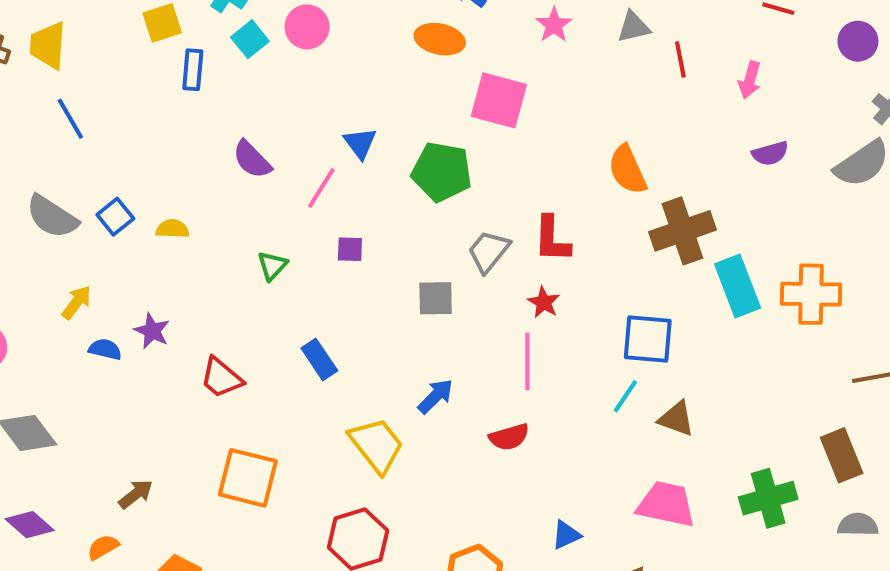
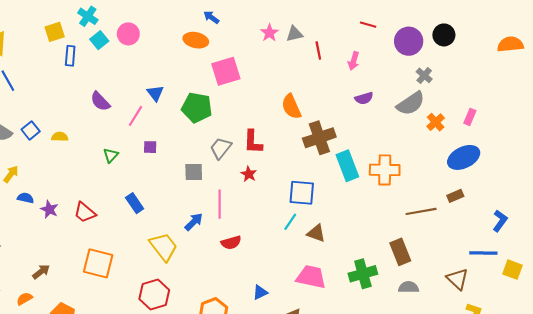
pink star: (554, 25) -> (269, 33), moved
purple circle: (858, 41) -> (409, 41), size x1.4
pink square: (499, 100) -> (226, 71), turned -32
purple star: (152, 331) -> (49, 209), moved
pink line: (527, 361) -> (220, 204), moved

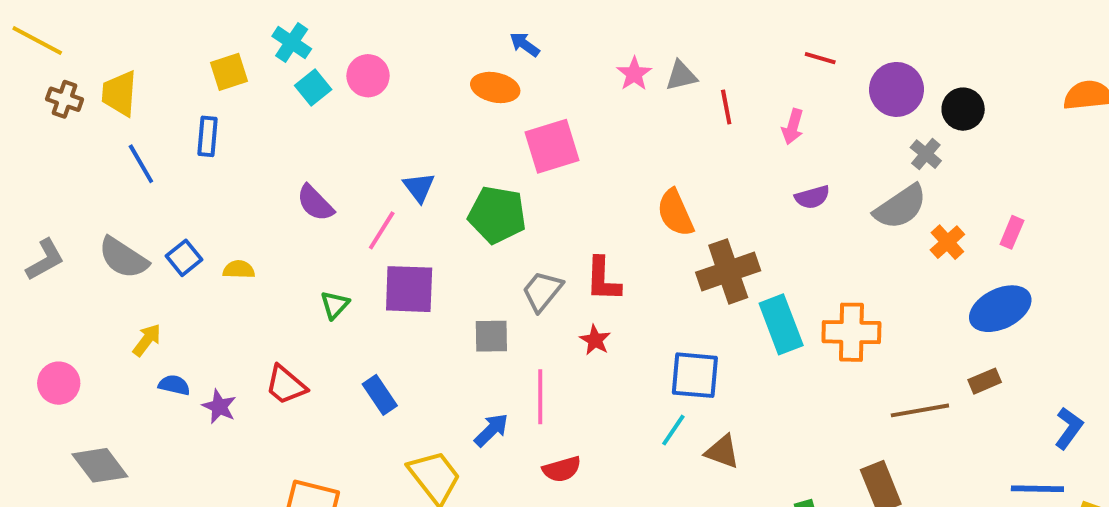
black circle: (444, 35) -> (963, 109), moved
blue rectangle: (70, 56) -> (207, 136), moved
purple square: (150, 147) -> (409, 289), size x2.0
red trapezoid: (85, 212) -> (286, 385), moved

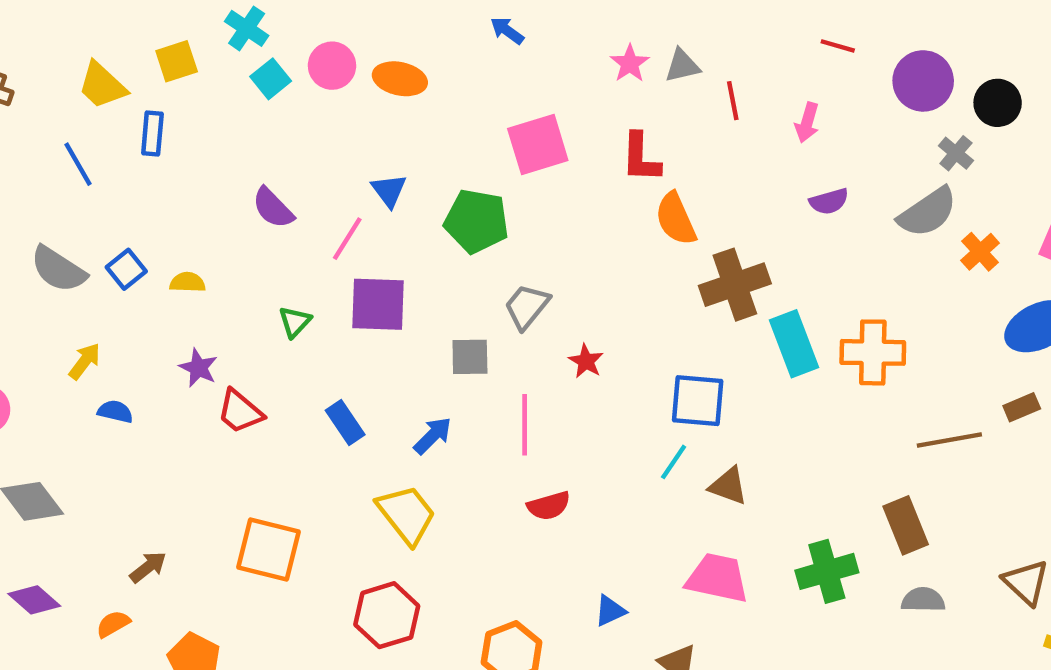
orange ellipse: (495, 87) -> (400, 79), moved
yellow trapezoid: (119, 93) -> (102, 85), moved, turned -51
red L-shape: (603, 279) -> (641, 158), moved
purple star: (219, 407) -> (198, 368), moved
blue arrow: (491, 430) -> (433, 436), moved

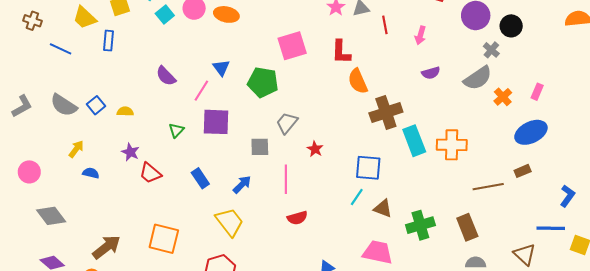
blue line: (78, 164) -> (61, 49), moved, turned -35
brown arrow: (148, 567) -> (106, 247), size x1.6
green cross: (827, 571) -> (420, 225), moved

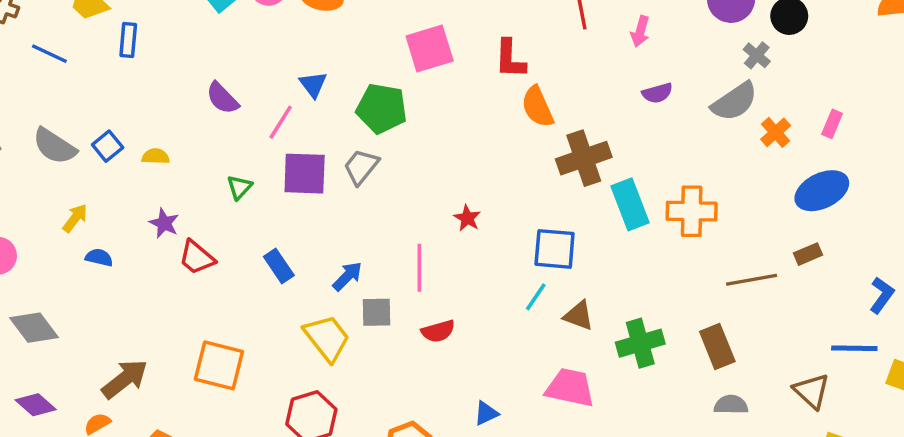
gray trapezoid: (287, 123) -> (361, 167), moved
gray square: (260, 147) -> (376, 312), moved

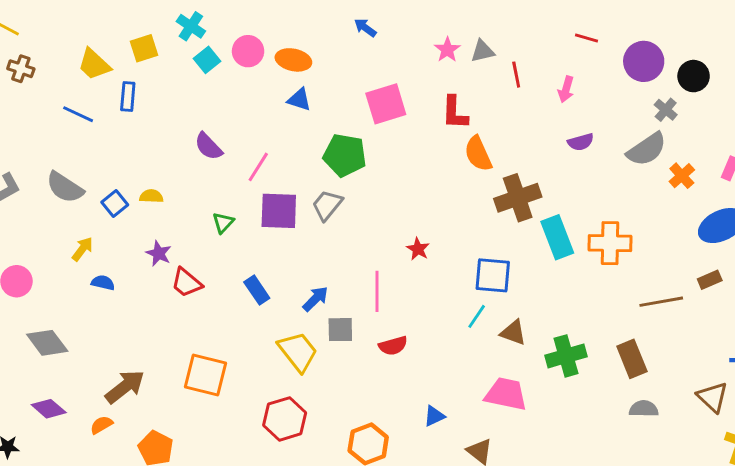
blue line: (49, 54) -> (78, 114), moved
blue triangle: (313, 84) -> (299, 99), moved, turned -35
blue square: (108, 146) -> (115, 204), moved

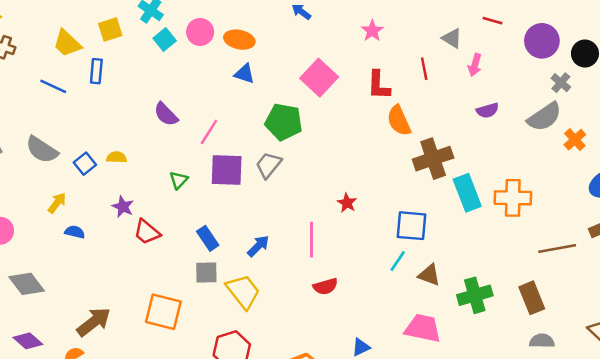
gray triangle: (482, 51) -> (452, 38), moved, turned 45
red line: (516, 75) -> (424, 69), moved
pink square: (386, 104) -> (319, 78), turned -30
gray square: (340, 330) -> (206, 273), moved

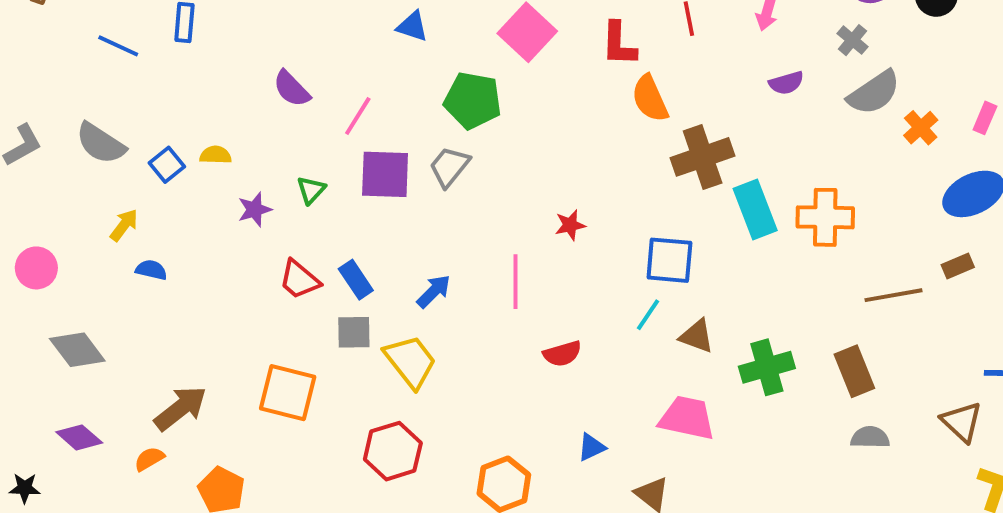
gray cross: (561, 83) -> (853, 40), moved
red star: (347, 203) -> (570, 225), turned 30
purple star: (123, 207) -> (255, 210), moved, turned 30
red trapezoid: (147, 232) -> (299, 280), moved
red semicircle: (325, 286) -> (562, 354), moved

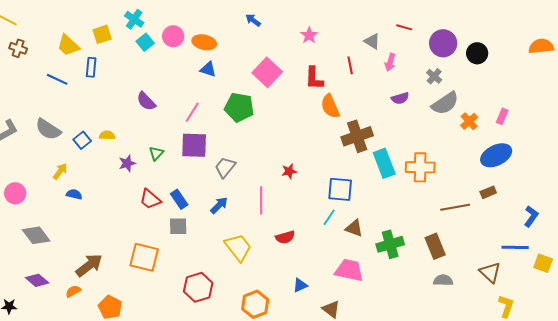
pink line: (358, 116) -> (192, 112), moved
gray trapezoid: (449, 167) -> (225, 167), moved
yellow trapezoid: (410, 361) -> (238, 247), moved

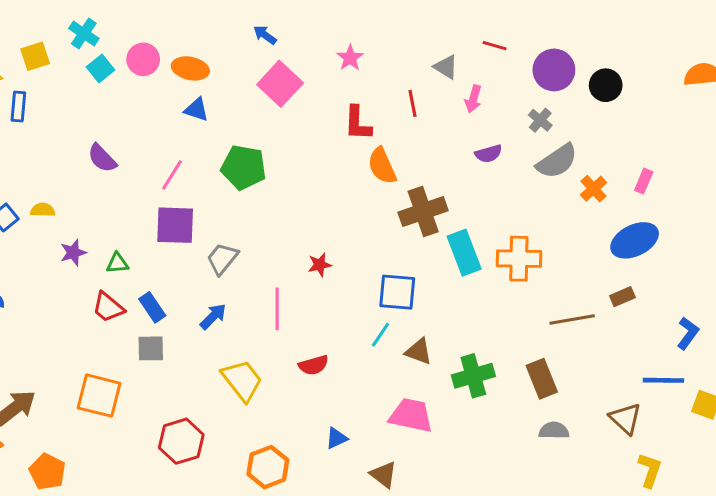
pink square: (267, 72) -> (280, 84), moved
green triangle: (156, 153) -> (117, 263), moved, turned 42

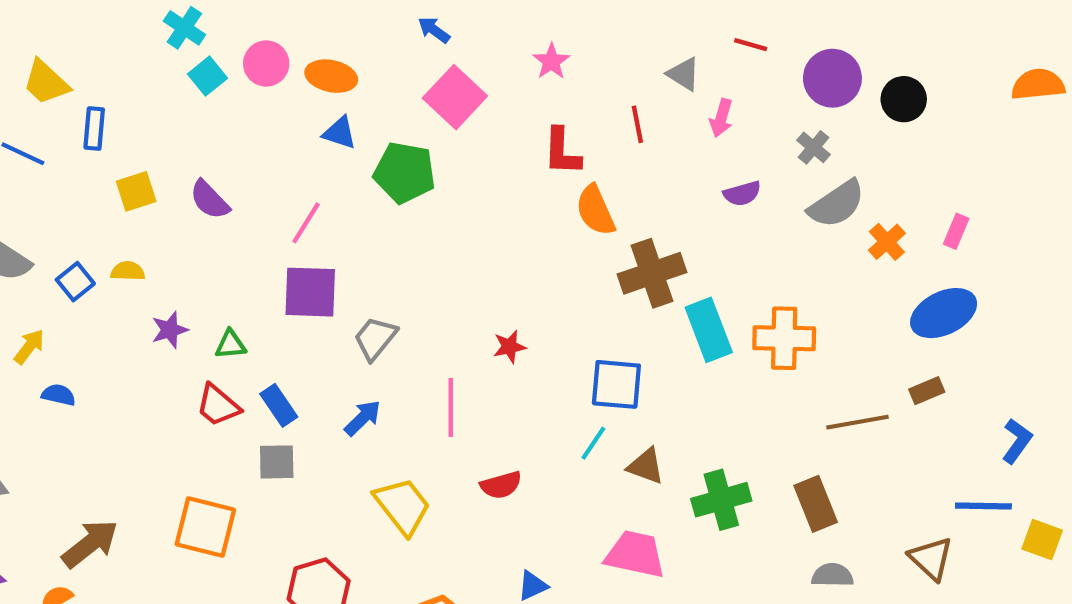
yellow square: (35, 56) -> (136, 191), moved
green pentagon: (244, 167) -> (405, 173), moved

